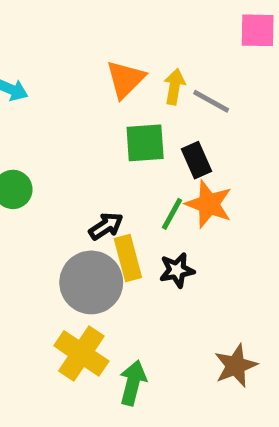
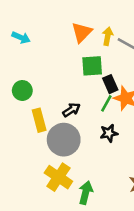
black rectangle: (196, 160) -> (110, 84), moved
yellow rectangle: (128, 258) -> (39, 120), moved

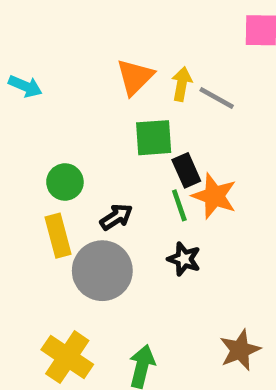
green circle: (22, 91) -> (65, 182), moved
green line: (106, 103) -> (179, 205), turned -48
black star: (109, 133) -> (184, 259), turned 30
yellow cross: (58, 177) -> (67, 357), moved

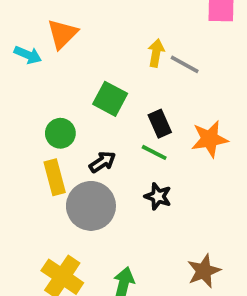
orange triangle: (135, 77) -> (62, 34), moved
green square: (154, 138) -> (110, 99), moved, turned 32
orange star: (214, 196) -> (210, 139), moved, turned -30
green line: (179, 205) -> (154, 152), turned -44

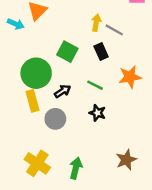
black rectangle: (160, 124) -> (101, 52), moved
green circle: (60, 133) -> (36, 73), size x1.6
gray circle: (91, 206) -> (55, 119), size x0.7

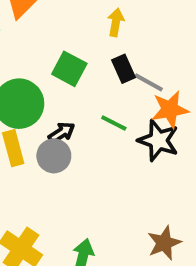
gray line: (114, 30) -> (149, 82), moved
black star: (97, 113) -> (158, 140), moved, size x1.5
gray circle: (55, 119) -> (54, 156), moved

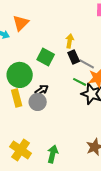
yellow arrow: (116, 22) -> (70, 41), moved
green line: (114, 123) -> (80, 82), moved

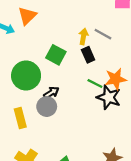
gray line: (87, 64) -> (103, 34), moved
yellow rectangle: (17, 98) -> (20, 118), moved

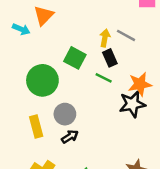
green line: (95, 84) -> (104, 78), moved
black arrow: (51, 93) -> (70, 137), moved
black star: (109, 97) -> (132, 104), turned -30

